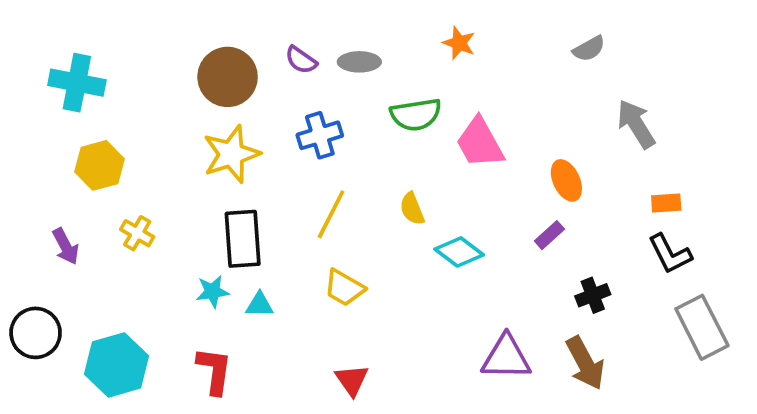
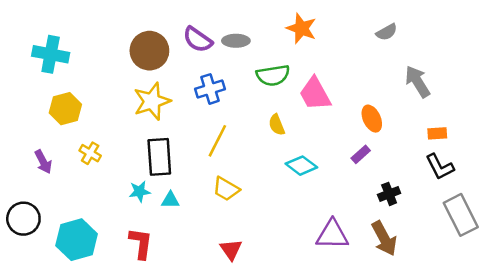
orange star: (459, 43) -> (301, 28), size x1.4
purple semicircle: (301, 60) -> (198, 40), size x1.4
yellow semicircle: (412, 209) -> (277, 125), moved

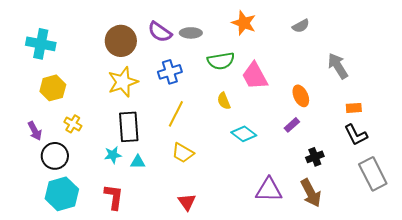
gray semicircle: (387, 32) -> (301, 26), moved
black circle: (23, 219) -> (55, 156), moved

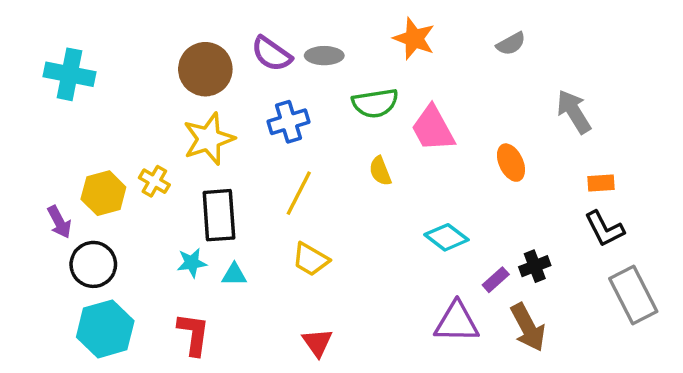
yellow hexagon: (53, 88) -> (103, 193), moved
yellow cross: (73, 124) -> (154, 181), moved
purple rectangle: (292, 125) -> (496, 280), moved
cyan diamond: (244, 134) -> (446, 237), moved

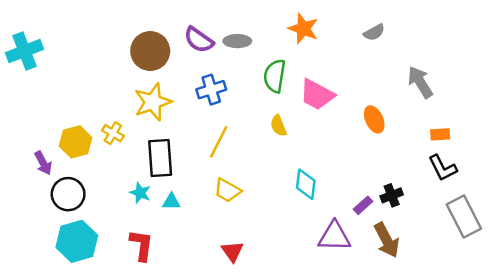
cyan cross: (69, 74) -> (25, 51), moved, turned -32
green semicircle: (375, 103) -> (275, 76), turned 108
pink trapezoid: (433, 129) -> (317, 95), turned -33
cyan diamond: (446, 237) -> (306, 184), moved, turned 60
cyan star: (192, 263) -> (140, 193), turned 30

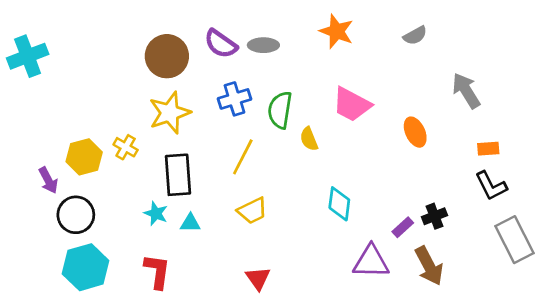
green semicircle: (275, 76) -> (280, 110), moved
yellow trapezoid: (227, 190) -> (252, 211), turned -56

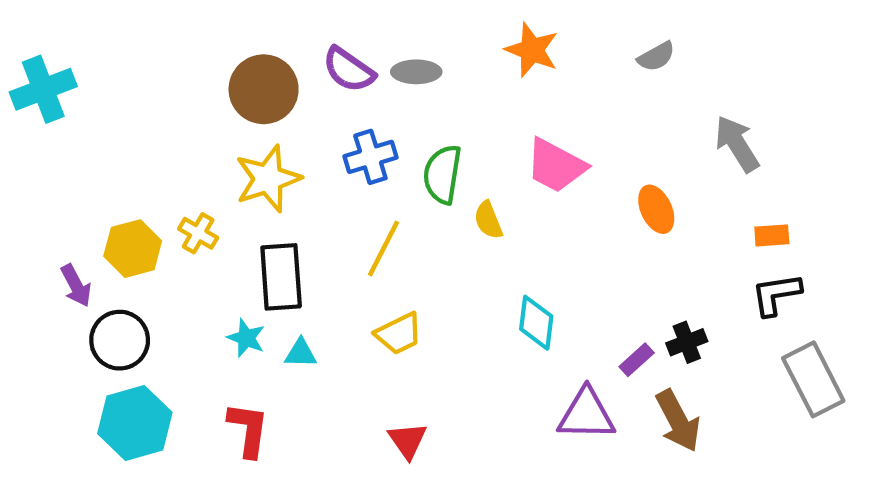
black L-shape: (491, 186) -> (776, 294), turned 108

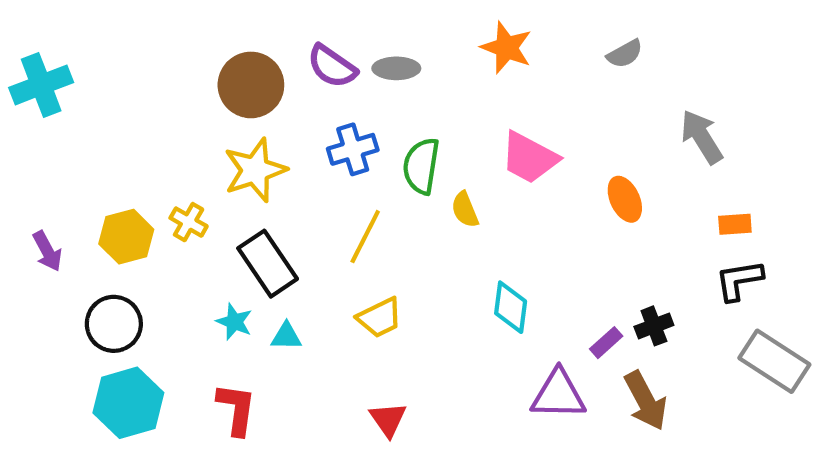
black rectangle: (281, 277) -> (268, 264), turned -30
purple arrow: (76, 286) -> (47, 251), moved
gray rectangle: (813, 379) -> (774, 361), turned -30

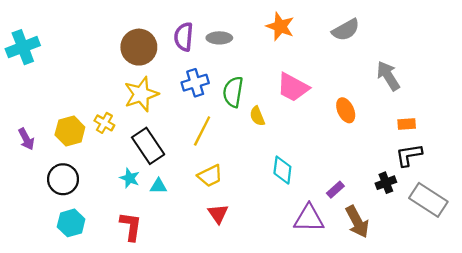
gray semicircle: (625, 54) -> (346, 30), size x1.4
purple semicircle: (332, 66) -> (184, 37), turned 60
black cross: (654, 326) -> (386, 183), moved
cyan hexagon: (128, 403) -> (71, 223), size x0.7
red triangle: (388, 419) -> (218, 214), moved

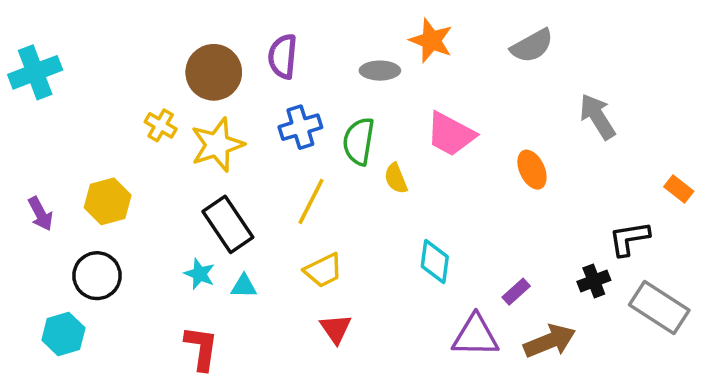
gray ellipse: (219, 38) -> (380, 71), moved
yellow cross: (104, 123) -> (161, 125), moved
orange rectangle: (407, 124) -> (679, 189), moved, turned 42
brown arrow: (357, 222) -> (550, 341), turned -84
cyan hexagon: (71, 223) -> (63, 334), moved

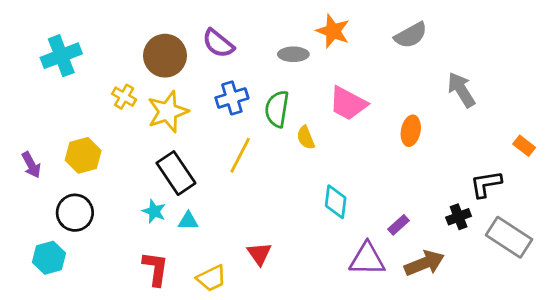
purple semicircle: (283, 56) -> (218, 43), turned -56
cyan cross: (35, 72) -> (61, 56), moved
orange ellipse: (532, 170) -> (411, 131), turned 36
yellow trapezoid: (323, 270) -> (211, 278), moved

